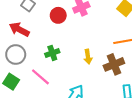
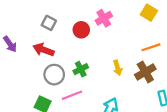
gray circle: (16, 54) -> (54, 75), moved
pink line: (40, 77) -> (72, 95), turned -54

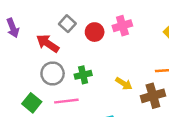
gray square: (49, 23) -> (67, 24), moved
yellow arrow: (118, 68) -> (124, 84), turned -56

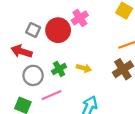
red circle: (95, 32) -> (58, 30), size x1.5
yellow arrow: (124, 84) -> (84, 68), moved

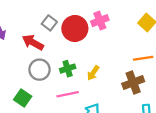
yellow arrow: (84, 68) -> (93, 73), turned 96
pink line: (51, 95) -> (68, 94), moved

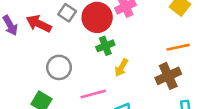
red arrow: (33, 42) -> (39, 24), moved
green cross: (68, 69) -> (105, 46), moved

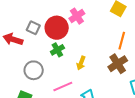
green cross: (105, 46) -> (57, 50), moved
orange line: (178, 47) -> (122, 41), turned -54

